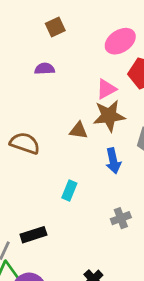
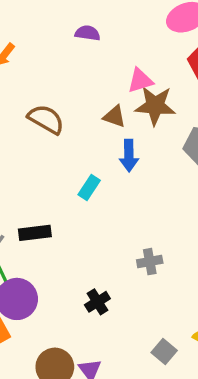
pink triangle: (106, 89) -> (140, 80), moved
blue arrow: (113, 161) -> (129, 156), moved
gray cross: (121, 218) -> (150, 262), moved

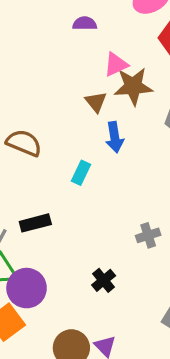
purple semicircle: (88, 33) -> (85, 24), moved
brown triangle: (114, 116) -> (96, 102), turned 40
brown semicircle: (46, 119) -> (24, 143), moved

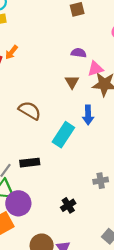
purple semicircle: (85, 24) -> (79, 53), moved
brown triangle: (96, 102) -> (72, 82), moved
cyan rectangle: (81, 173) -> (63, 135), size x1.6

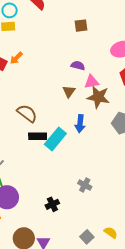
black rectangle: (30, 163) -> (38, 136), moved
gray cross: (101, 181) -> (85, 185), turned 32

